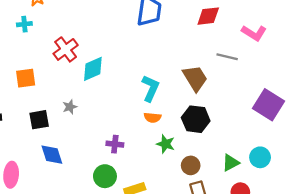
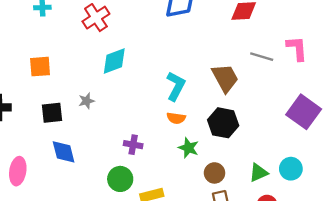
pink L-shape: (254, 33) -> (297, 48), moved, turned -130
red cross: (66, 49) -> (96, 18), moved

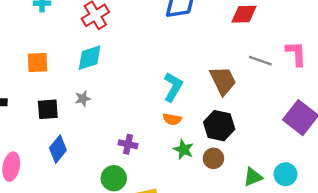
cyan diamond: (114, 61) -> (90, 58), moved
blue diamond: (64, 152) -> (58, 149), turned 52
brown circle: (214, 173) -> (213, 158), moved

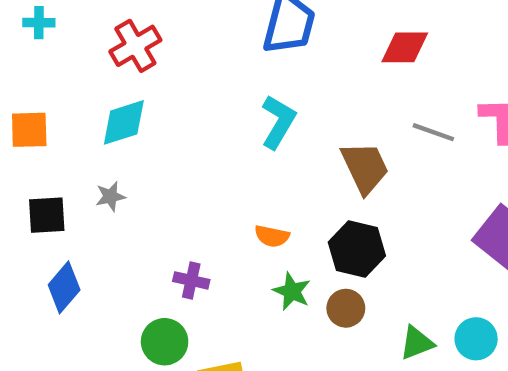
cyan L-shape: (173, 87) -> (278, 122), moved

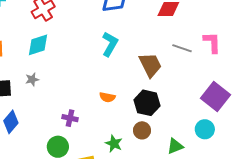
green star: (292, 291) -> (114, 144), moved
cyan circle: (476, 339) -> (205, 129), moved

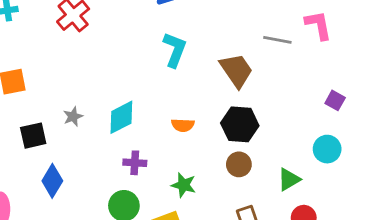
cyan diamond: (38, 45) -> (121, 117), moved
purple square: (216, 96) -> (335, 100), size x0.5
green star: (114, 144) -> (184, 185), moved

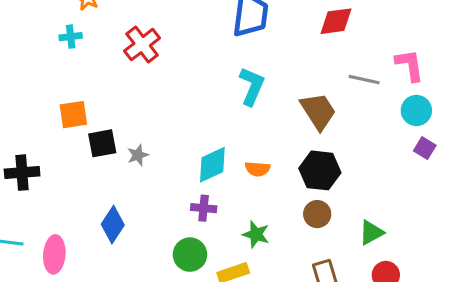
cyan diamond: (121, 117) -> (212, 165), moved
black square: (33, 136) -> (102, 143), moved
cyan circle: (327, 149) -> (416, 110), moved

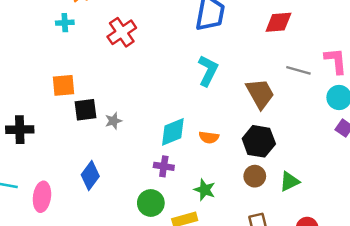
green triangle: (371, 233) -> (290, 181), moved

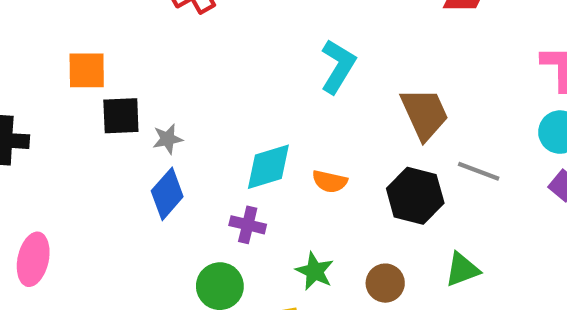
gray line: (298, 70) -> (479, 171), moved
blue diamond: (90, 175) -> (167, 194), moved
brown circle: (255, 176) -> (385, 283), moved

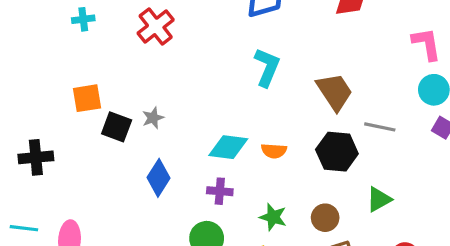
black square: (121, 116) -> (117, 127), turned 32
gray star: (168, 139) -> (153, 118), moved
cyan diamond: (268, 167) -> (228, 147), turned 33

